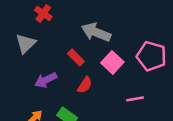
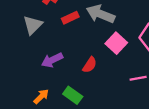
red rectangle: (76, 57) -> (70, 18), moved, turned -70

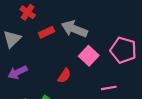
purple arrow: (52, 60) -> (18, 72), moved

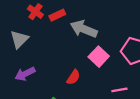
red rectangle: (47, 32) -> (57, 15), moved

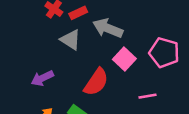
gray triangle: (19, 39) -> (71, 40), moved, turned -42
red semicircle: (73, 77) -> (96, 82), size x1.6

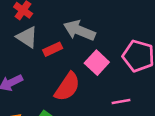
red rectangle: (78, 13) -> (53, 49), moved
gray triangle: (71, 40) -> (27, 37), moved

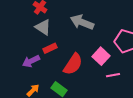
red rectangle: (53, 49) -> (50, 48), moved
pink square: (97, 63) -> (101, 56), moved

